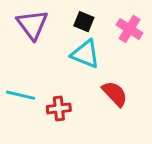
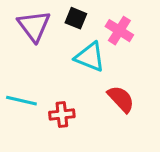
black square: (84, 22) -> (76, 18), moved
pink cross: (130, 29) -> (119, 31), moved

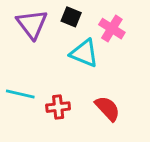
red semicircle: (121, 99) -> (107, 108), moved

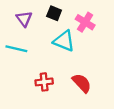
purple triangle: (32, 24) -> (24, 19), size x0.7
cyan line: (20, 94) -> (16, 49), moved

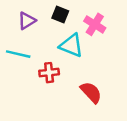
purple triangle: (24, 19) -> (27, 21), turned 35
red cross: (44, 82) -> (49, 73), moved

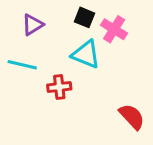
black square: (60, 15) -> (84, 17), moved
red semicircle: (91, 92) -> (132, 117), moved

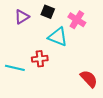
black square: (84, 17) -> (48, 12), moved
cyan line: (22, 65) -> (15, 68), moved

